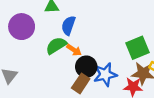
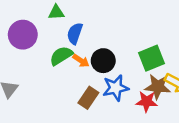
black circle: (86, 67) -> (103, 61), moved

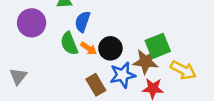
green semicircle: (61, 56) -> (69, 43), turned -80
brown star: (158, 87) -> (146, 62), moved
brown rectangle: (88, 98) -> (96, 85), turned -65

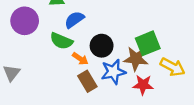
blue semicircle: (83, 22) -> (74, 20), turned 36
green semicircle: (69, 43) -> (61, 41), turned -45
orange arrow: (89, 48) -> (80, 59), moved

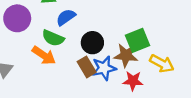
orange arrow: (80, 59) -> (44, 55), moved, size x1.5
brown rectangle: (87, 81) -> (87, 67), moved

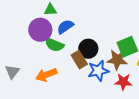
purple circle: (17, 18) -> (40, 30), moved
orange arrow: (44, 55) -> (46, 75), moved, turned 125
brown rectangle: (87, 67) -> (79, 60), moved

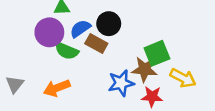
black circle: (88, 49) -> (109, 24), moved
brown rectangle: (79, 60) -> (96, 43), moved, turned -30

